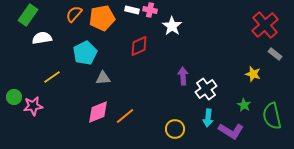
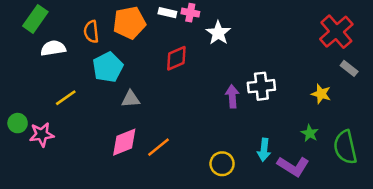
orange semicircle: (74, 14) -> (91, 32), moved, turned -48
white cross: (206, 89) -> (261, 86), moved, turned 30

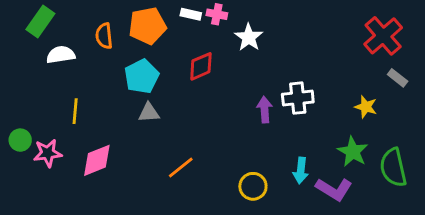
cyan pentagon: (108, 67) -> (142, 76), moved
yellow line: (66, 98) -> (75, 111), turned -50
green star: (310, 133) -> (353, 152), size x1.5
pink diamond: (124, 142) -> (97, 160), moved

